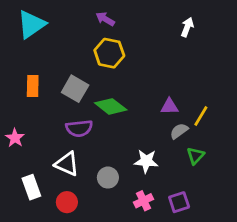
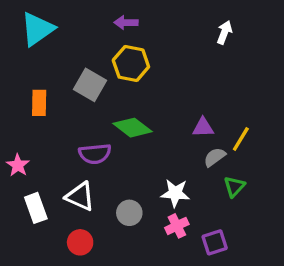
purple arrow: (105, 19) -> (126, 23), turned -30
gray square: (75, 89) -> (90, 85), moved
white rectangle: (31, 187) -> (36, 208), moved
pink cross: (143, 201) -> (177, 226), moved

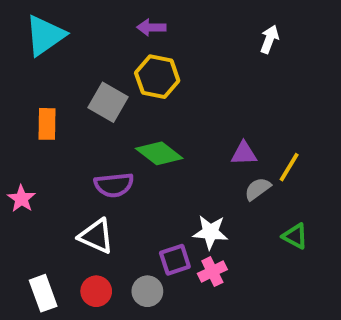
green triangle: (234, 187) -> (295, 236), moved, turned -45
white rectangle: (36, 208) -> (43, 293), moved
gray circle: (129, 213) -> (147, 291), moved
purple square: (215, 242) -> (175, 260), moved

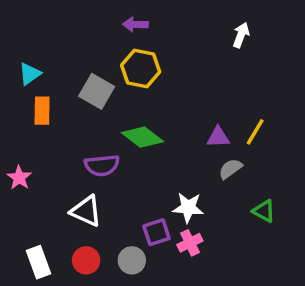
cyan triangle: (45, 35) -> (30, 74), moved, size x0.6
yellow line: (289, 167) -> (255, 132), moved

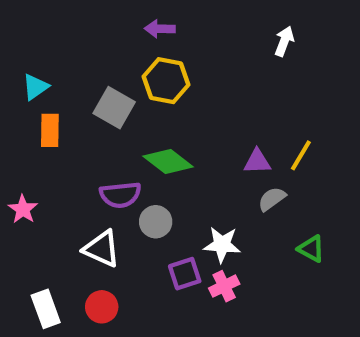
gray circle: (132, 260) -> (156, 222), moved

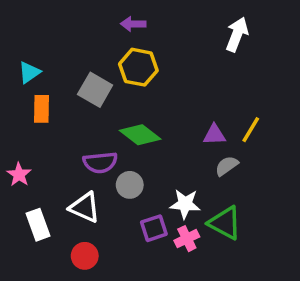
white arrow: (284, 41) -> (237, 34), size x1.4
green triangle: (311, 249) -> (225, 223), moved, size x1.5
white rectangle: (46, 309) -> (38, 225), moved

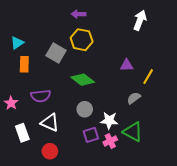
purple triangle: (214, 135) -> (127, 65), moved
purple semicircle: (100, 162) -> (41, 96), moved
gray circle: (130, 185) -> (85, 109), moved

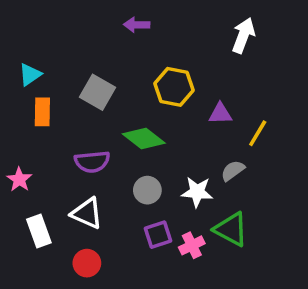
yellow hexagon: (82, 40) -> (174, 87), moved
purple semicircle: (41, 96) -> (92, 162), moved
white star: (109, 121) -> (197, 192), moved

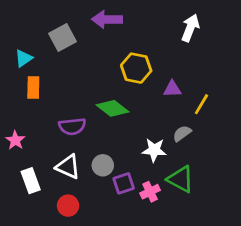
purple arrow: (137, 25) -> (107, 19), size x1.5
gray square: (98, 92) -> (63, 38), moved, turned 32
gray circle: (147, 190) -> (103, 165), moved

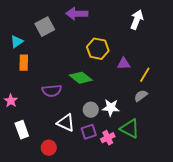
gray semicircle: (182, 133) -> (141, 96), moved
gray circle: (103, 165) -> (91, 110), moved
white triangle: (68, 167) -> (66, 123), moved

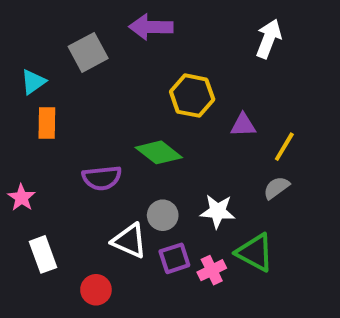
gray circle: (91, 110) -> (163, 215), moved

